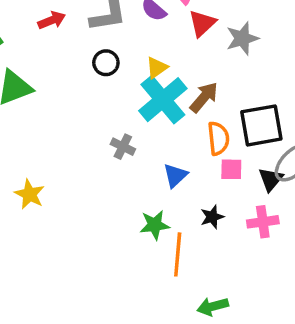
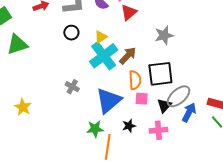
gray star: (242, 38) -> (164, 35), moved
gray cross: (123, 147) -> (72, 87), moved
blue triangle: (175, 175) -> (109, 101), size x1.8

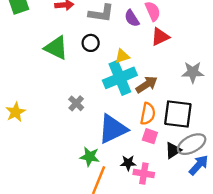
green triangle: (17, 44) -> (56, 48), moved, turned 30
pink cross: (158, 130) -> (144, 174), moved

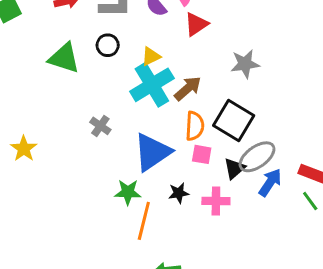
black square: (178, 114) -> (234, 121), turned 32
pink cross: (144, 174) -> (216, 201), moved

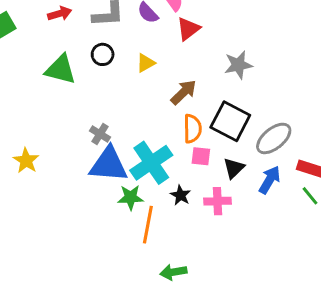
cyan cross: (152, 85) -> (151, 163), moved
blue triangle: (152, 152) -> (109, 165), moved, turned 42
gray ellipse: (257, 157) -> (274, 138), moved
black star: (179, 193) -> (181, 195), turned -30

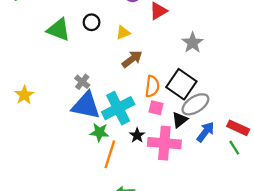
gray star: (238, 65) -> (193, 43), turned -30
brown arrow: (184, 92) -> (132, 59), moved
gray ellipse: (274, 138) -> (195, 104), moved
pink cross: (218, 201) -> (164, 143), size x1.6

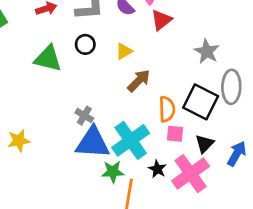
yellow star: (24, 95) -> (19, 141), turned 30
gray ellipse: (195, 104) -> (231, 87), moved, turned -48
pink cross: (164, 143) -> (191, 174), turned -32

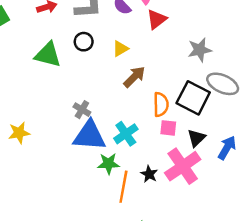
gray star: (207, 51) -> (200, 50), turned 30
gray ellipse: (231, 87) -> (223, 84), turned -68
cyan cross: (131, 140) -> (126, 134), size x0.7
black star: (157, 169) -> (149, 174), moved

